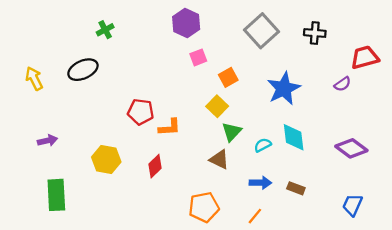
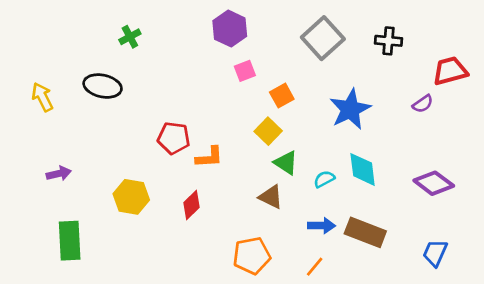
black ellipse: (83, 70) -> (103, 86), turned 36
green triangle: (232, 132) -> (286, 163), turned -40
brown rectangle: (296, 188) -> (365, 232), size x1.8

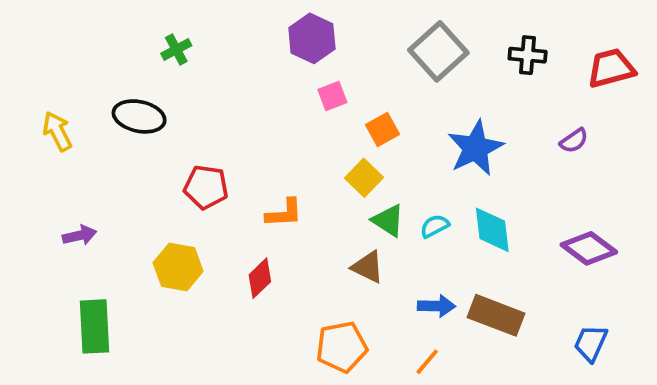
red trapezoid: (450, 71) -> (611, 68), moved
red pentagon: (174, 138) -> (206, 187), moved
cyan semicircle: (324, 179) -> (435, 226), moved

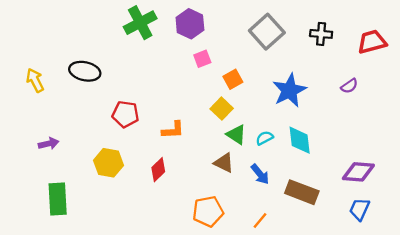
green cross: (176, 50) -> (140, 23), moved, size x1.8
purple diamond: (589, 248) -> (358, 172), moved, turned -32
blue arrow: (436, 306) -> (260, 174), moved, turned 50

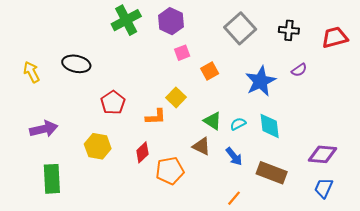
purple semicircle: (349, 86) -> (299, 70), moved
yellow square: (222, 109) -> (176, 97), moved
red pentagon: (125, 114) -> (113, 103), turned 30
purple arrow: (49, 144) -> (44, 129), size x1.5
orange pentagon: (208, 211) -> (170, 171), moved

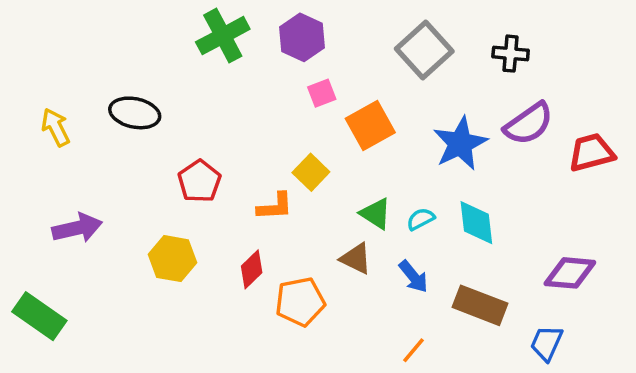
red trapezoid: (335, 37) -> (591, 152), moved
purple semicircle: (299, 70) -> (529, 124), size x1.8
orange square: (210, 71) -> (370, 126), size x1.5
green rectangle: (52, 179) -> (39, 316), moved, turned -52
blue trapezoid: (324, 188) -> (547, 343), moved

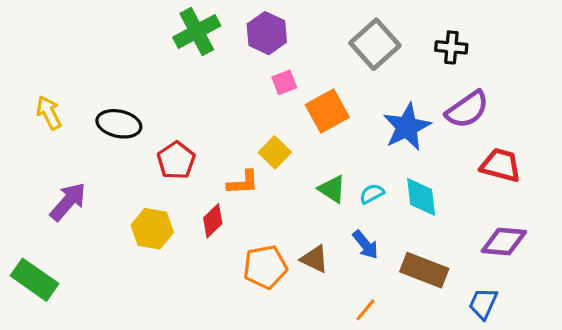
black ellipse: (135, 113) -> (119, 124), moved
red trapezoid: (591, 152) -> (501, 165), moved, turned 30
purple arrow: (77, 228) -> (68, 202), turned -36
brown triangle: (356, 259) -> (315, 259), moved
red diamond: (252, 269) -> (213, 221), moved

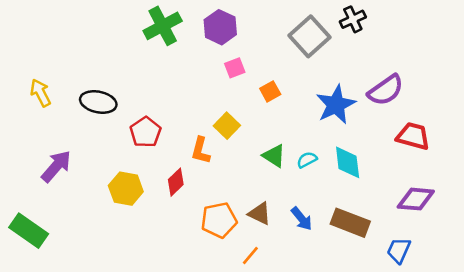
black cross: (451, 47) -> (353, 19), moved, turned -30
orange square: (327, 111) -> (270, 91), size x0.6
orange L-shape: (243, 183) -> (201, 151), turned 108
blue arrow: (365, 245) -> (302, 219), moved
orange line: (365, 310) -> (250, 256), moved

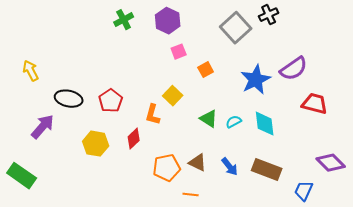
green cross: (163, 26) -> (124, 20), size x0.7
black ellipse: (98, 102) -> (69, 99), moved
purple diamond: (416, 199) -> (331, 163), moved, turned 40
orange line: (250, 256) -> (191, 195), turned 56

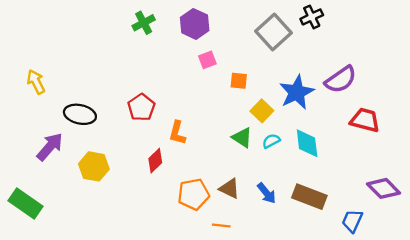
orange square: (206, 70) -> (239, 81), turned 35
yellow square: (173, 96) -> (262, 111), moved
red pentagon: (111, 101) -> (141, 107), moved
yellow hexagon: (96, 144) -> (94, 166), moved

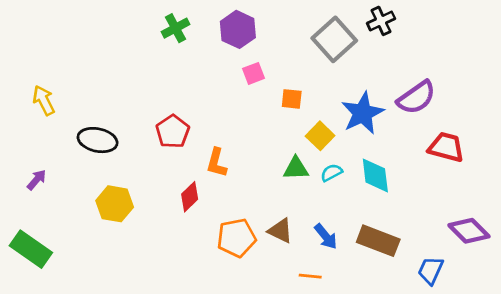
green triangle: (242, 137) -> (296, 168), turned -35
purple arrow: (50, 147) -> (37, 180), moved, size x0.6
orange line: (221, 226) -> (310, 276), moved

